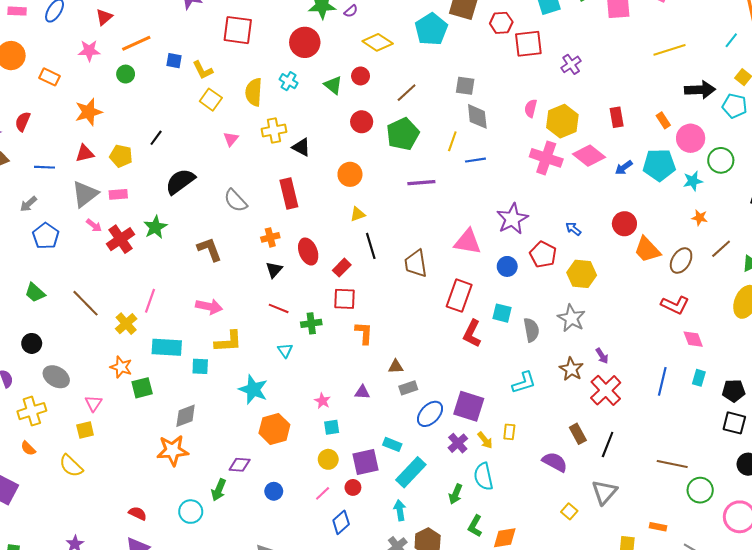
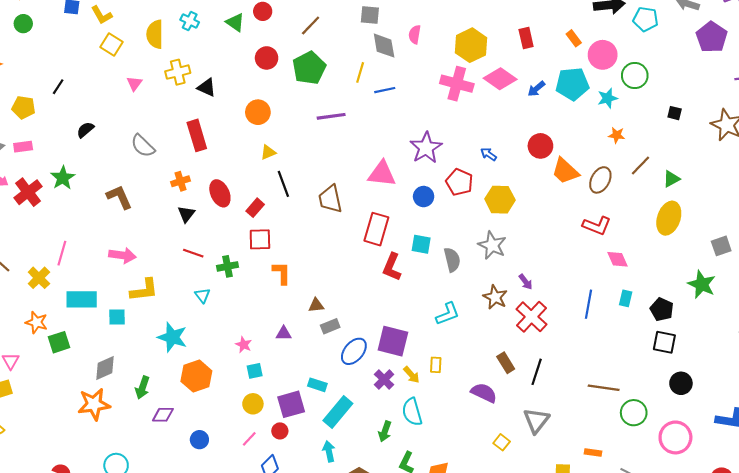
pink semicircle: (531, 108) -> (415, 34), moved
black semicircle: (180, 181) -> (85, 130), size x0.6
black pentagon: (734, 391) -> (662, 309), turned 30
green arrow: (219, 490) -> (142, 388), moved

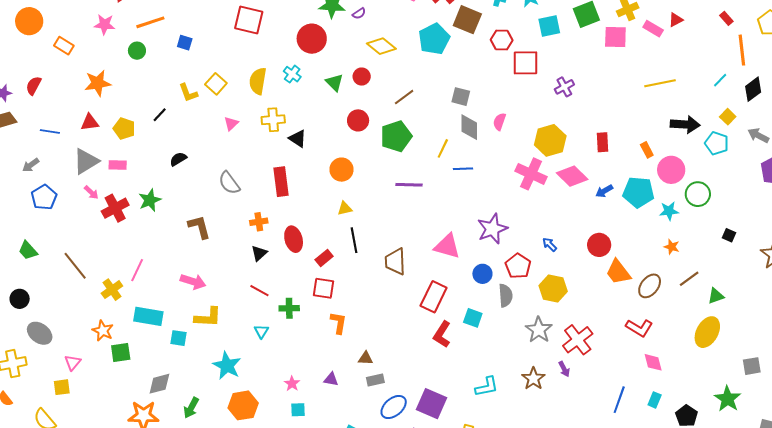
yellow L-shape: (102, 15) -> (188, 93), moved
gray semicircle: (452, 260) -> (506, 295), moved
red cross: (531, 317) -> (578, 340), moved

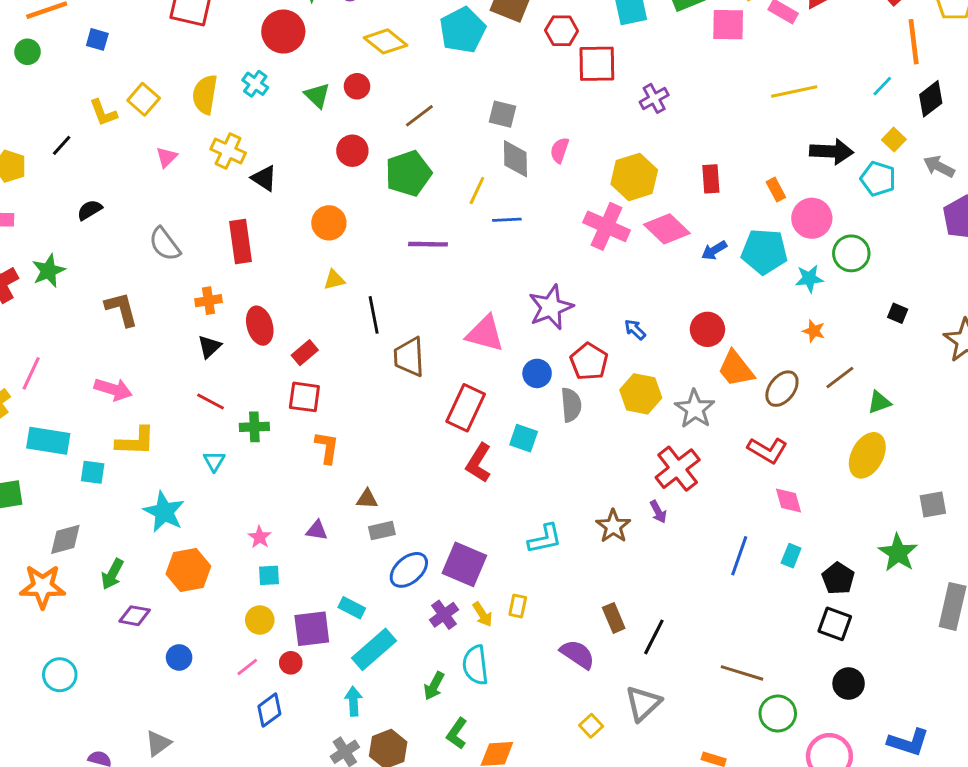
yellow cross: (273, 120) -> (228, 151), turned 30
black line: (354, 240) -> (374, 315), moved
gray star: (539, 330) -> (695, 409), moved

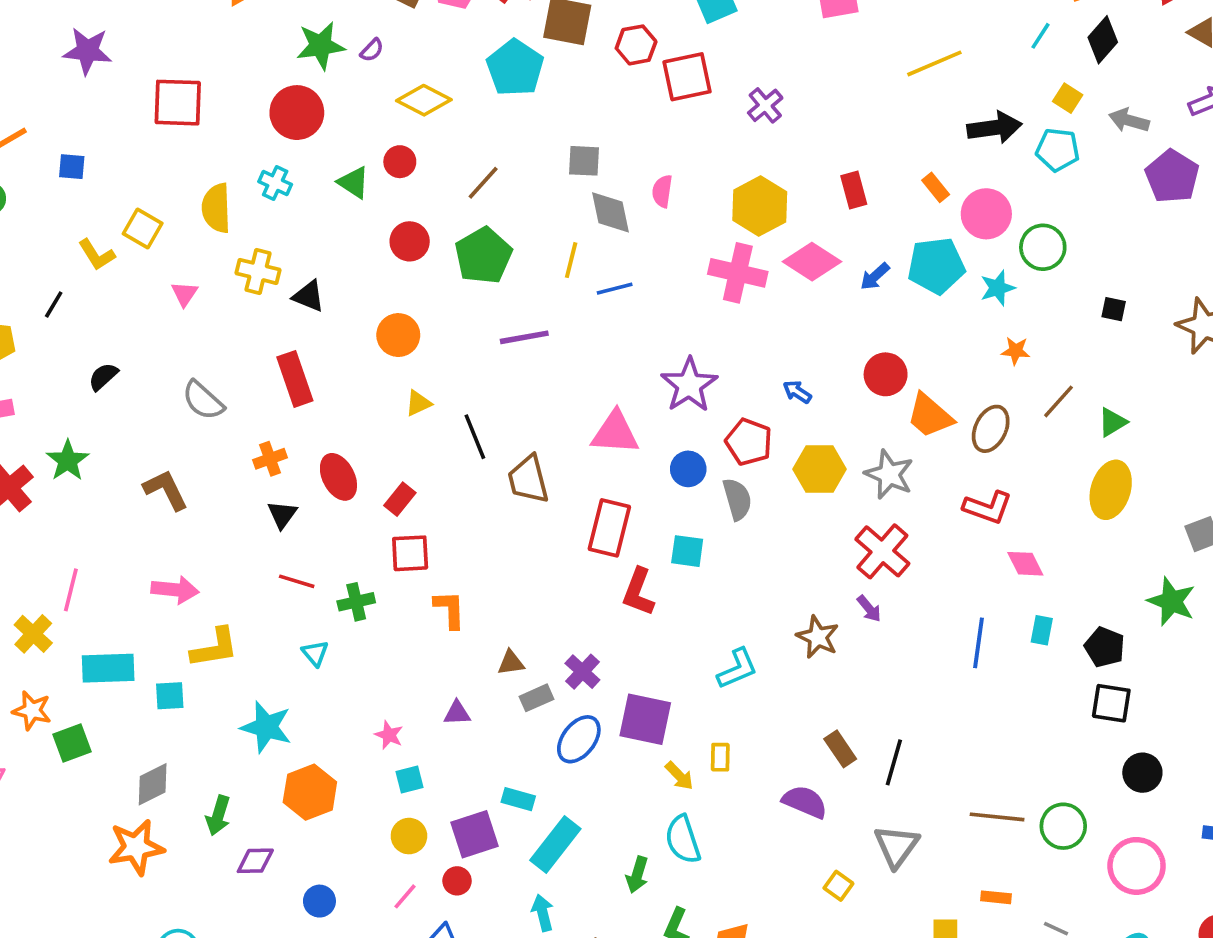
purple cross: (444, 615) -> (582, 672), moved
brown line: (742, 673) -> (997, 817), moved

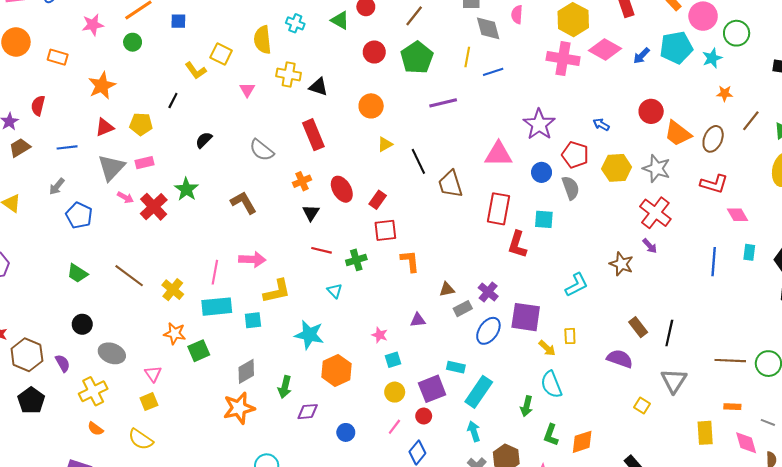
pink line: (71, 590) -> (215, 272), moved

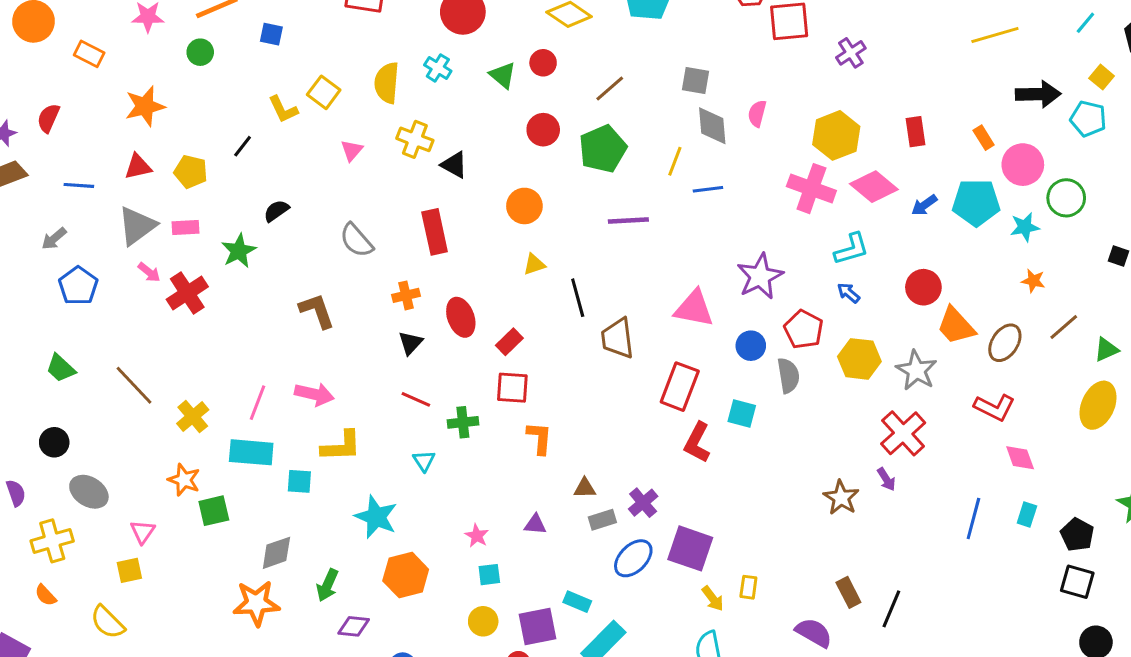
green star: (186, 189) -> (239, 251), moved
cyan L-shape: (577, 285) -> (851, 249), moved

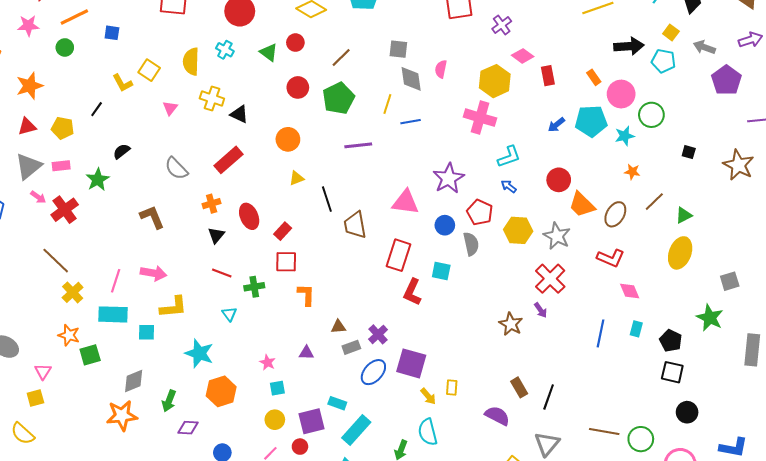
pink diamond: (874, 187) -> (523, 56), moved, size x0.7
red rectangle: (435, 232) -> (228, 160), turned 64
brown line: (134, 385) -> (56, 261), moved

